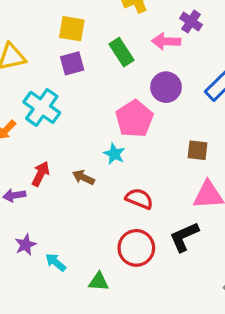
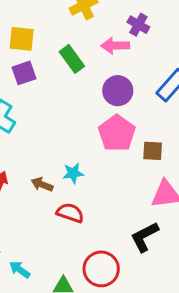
pink pentagon: (134, 119) -> (117, 133), moved
cyan star: (114, 154) -> (73, 173), moved, turned -30
red semicircle: (139, 199) -> (70, 213), moved
red circle: (136, 248) -> (101, 269), moved

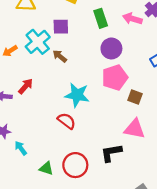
purple square: (24, 73) -> (61, 27), moved
purple circle: (118, 91) -> (111, 48), moved
cyan star: (73, 173) -> (77, 95), size x1.6
brown arrow: (42, 184) -> (60, 56), moved

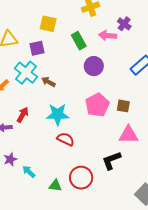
purple square: (61, 27) -> (37, 48), moved
pink pentagon: (115, 78) -> (97, 105), moved
cyan star: (77, 95) -> (58, 114), moved

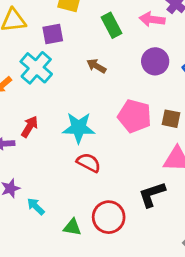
purple circle: (94, 66) -> (155, 61), moved
brown arrow: (48, 82) -> (96, 66), moved
pink pentagon: (97, 105) -> (135, 116), turned -30

